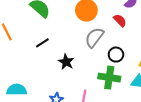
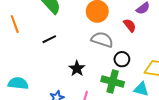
gray semicircle: (94, 37) -> (102, 40), turned 65
black star: (66, 62) -> (77, 68), moved

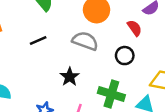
gray semicircle: (102, 40) -> (85, 41), moved
black circle: (122, 59) -> (125, 56), moved

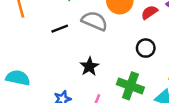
red semicircle: (135, 28) -> (149, 12), moved, turned -91
gray semicircle: (85, 41) -> (94, 21), moved

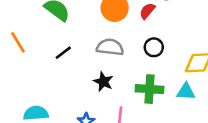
gray semicircle: (94, 21) -> (110, 47), moved

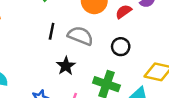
black line: (63, 53) -> (52, 31), moved, turned -56

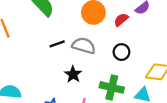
black line: (52, 31) -> (57, 44), turned 64

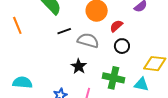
red semicircle: (121, 20) -> (116, 26), moved
black line: (57, 44) -> (64, 31), moved

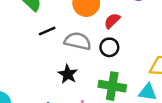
black circle: (122, 46) -> (109, 47), moved

